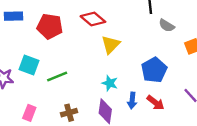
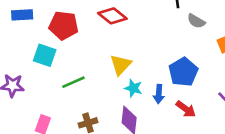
yellow triangle: (111, 45) -> (121, 65), moved
cyan square: (29, 65) -> (45, 55), moved
blue arrow: (132, 101) -> (159, 94), moved

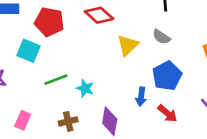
gray semicircle: (196, 21) -> (161, 37), moved
yellow triangle: (121, 65) -> (128, 45), moved
cyan star: (133, 88) -> (85, 88), moved

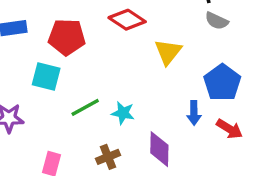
gray semicircle: (161, 37) -> (217, 21), moved

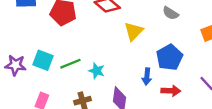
cyan square: (46, 77) -> (43, 60), moved
red arrow: (230, 129) -> (171, 91), turned -36

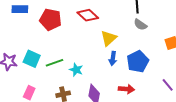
blue arrow: (147, 77) -> (113, 58), moved
red arrow: (171, 91) -> (126, 89), moved

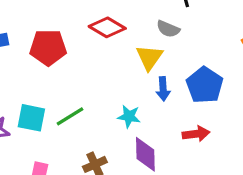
gray semicircle: (140, 25) -> (168, 29), moved
cyan star: (76, 70) -> (129, 116), moved

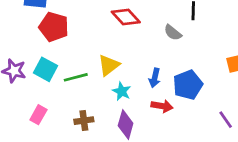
red pentagon: (48, 48) -> (54, 27), moved
yellow triangle: (149, 57) -> (109, 65), moved
red arrow: (196, 134) -> (162, 106), moved

